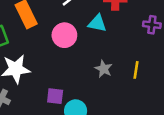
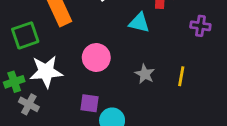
pink circle: (64, 35) -> (96, 58), moved

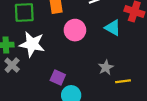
pink circle: (96, 58) -> (75, 30), moved
yellow line: (181, 76) -> (123, 81), moved, turned 56

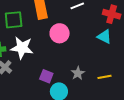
cyan triangle: (113, 28) -> (104, 37), moved
gray star: (106, 67) -> (78, 73), moved

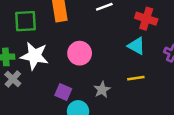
pink circle: (60, 33) -> (80, 53), moved
yellow line: (105, 77) -> (136, 78), moved

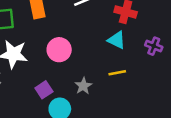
purple square: (63, 92) -> (44, 90), turned 35

